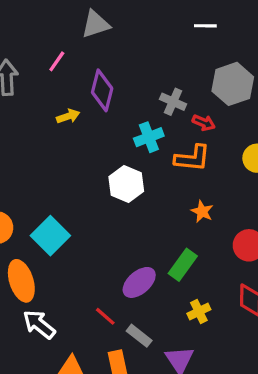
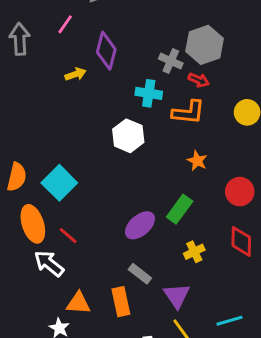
gray hexagon: (233, 84) -> (205, 45), moved
cyan cross: (149, 137) -> (149, 93), turned 30
red line: (105, 316) -> (68, 236), moved

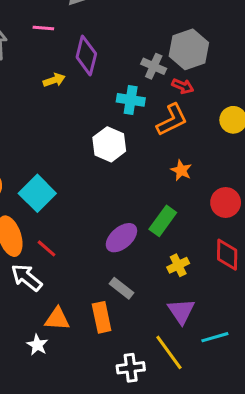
pink line: (65, 24) -> (43, 28), turned 60
orange L-shape: (188, 112) -> (172, 120), turned -32
purple triangle: (177, 296) -> (181, 311), moved

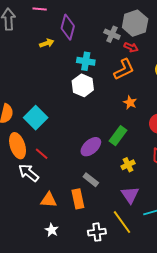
cyan cross: (131, 100) -> (86, 61), moved
white star: (37, 345) -> (52, 230), moved

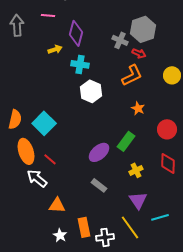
cyan cross: (86, 61) -> (80, 64), moved
orange rectangle: (78, 199) -> (84, 227), moved

